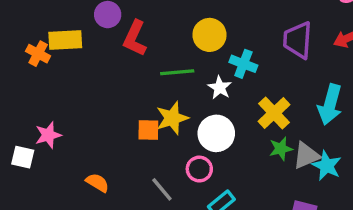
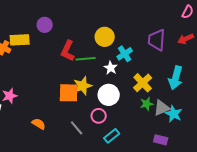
red L-shape: (135, 38) -> (68, 51), moved
cyan cross: (243, 64) -> (125, 54), turned 35
orange square: (148, 130) -> (69, 93), size x1.5

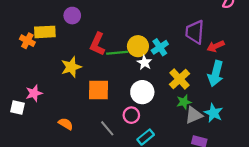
yellow circle: (105, 37) -> (138, 46), moved
red arrow: (186, 39) -> (216, 46), moved
yellow star: (83, 86) -> (71, 67), moved
gray triangle: (162, 108) -> (194, 115), moved

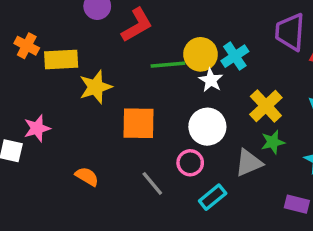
yellow rectangle: (45, 32) -> (61, 59), moved
red L-shape: (97, 44) -> (137, 25), moved, turned -145
gray triangle: (194, 115) -> (249, 163), moved

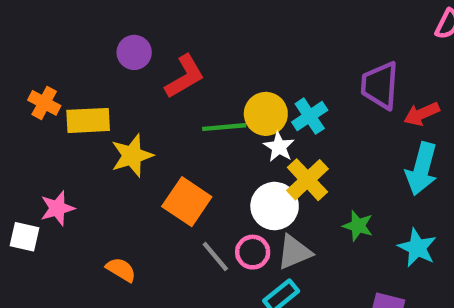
yellow cross: (266, 106) -> (307, 180), moved
orange square: (139, 123) -> (187, 202), turned 33
green star: (273, 142) -> (358, 226), turned 30
gray triangle: (249, 163) -> (294, 252), moved
gray line: (152, 183) -> (215, 256), moved

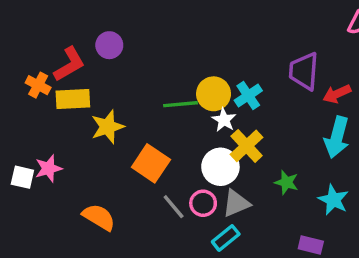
red L-shape: (185, 77) -> (69, 64), moved
white square: (24, 237) -> (22, 177), moved
orange semicircle: (121, 270) -> (99, 217), size x1.4

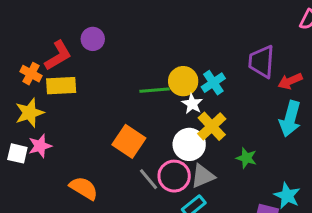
yellow star: (108, 127) -> (29, 113), moved
cyan star: (333, 200) -> (287, 196), moved
pink circle: (203, 203) -> (174, 176), size x1.4

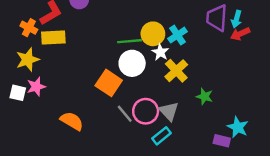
cyan arrow: (290, 119) -> (236, 19), moved, size x0.6
white circle: (189, 144) -> (132, 63), moved
gray triangle: (203, 176) -> (169, 111), turned -50

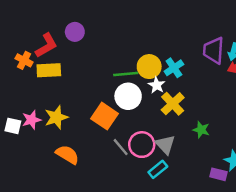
yellow star: (28, 60) -> (56, 117), moved

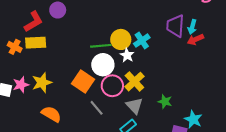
orange cross: (24, 60) -> (15, 47), moved
yellow cross: (173, 104) -> (134, 82), moved
green star: (201, 130) -> (165, 102), moved
pink circle: (142, 145) -> (112, 86), moved

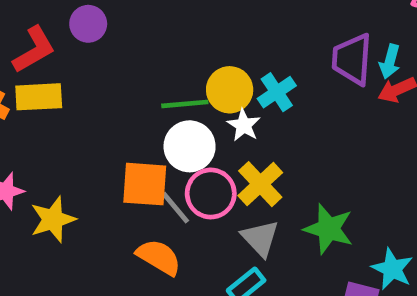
orange square: (83, 82) -> (145, 184), turned -30
yellow star: (42, 83) -> (53, 219), moved
green star: (165, 102) -> (329, 229), size x1.5
gray line: (97, 108) -> (175, 208), moved
orange semicircle: (51, 114) -> (159, 257), moved

